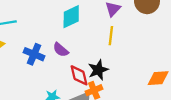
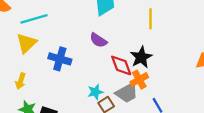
blue cross: (34, 54) -> (60, 59), moved

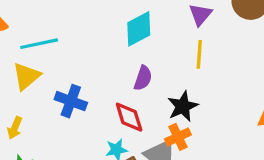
purple semicircle: (98, 40) -> (143, 78), moved, turned -108
red diamond: (121, 65) -> (129, 117), moved

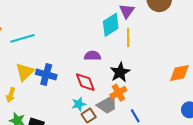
cyan diamond: (139, 29) -> (111, 25), moved
yellow triangle: (26, 76) -> (25, 72), moved
purple semicircle: (143, 78) -> (92, 56), turned -105

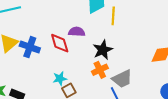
red diamond: (85, 82) -> (60, 43), moved
gray trapezoid: (107, 105) -> (122, 79), moved

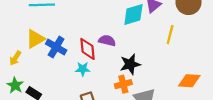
yellow line: (113, 16) -> (170, 35), moved
cyan star: (60, 78) -> (83, 69), moved

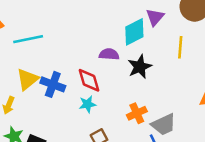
purple semicircle: (107, 41) -> (109, 54), moved
black star: (130, 64) -> (140, 67), moved

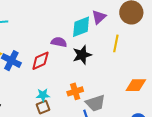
red diamond: (89, 80) -> (40, 61), turned 75
cyan star: (88, 104) -> (43, 95), moved

